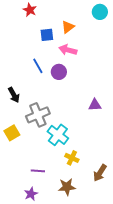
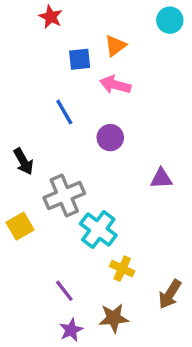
purple circle: (59, 72) -> (110, 138), moved
purple line: (38, 171) -> (64, 291), turned 48
purple star: (31, 194) -> (71, 330), moved

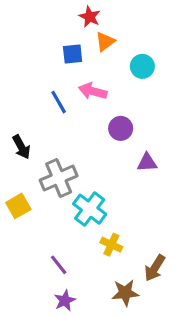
red star: (51, 17) -> (90, 17), moved
cyan circle: (170, 20) -> (142, 66), moved
pink arrow: (115, 85) -> (93, 91), moved
purple circle: (110, 138) -> (121, 128), moved
brown star: (114, 318) -> (125, 293), moved

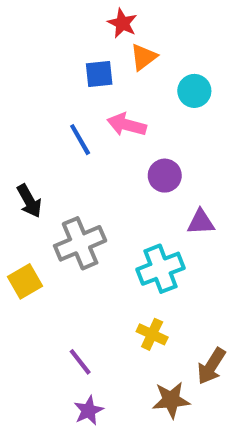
cyan cross: (90, 209) -> (160, 269), moved, turned 32

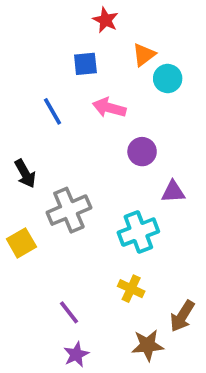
orange triangle: (144, 57) -> (144, 55), moved
blue line: (80, 140) -> (53, 111), moved

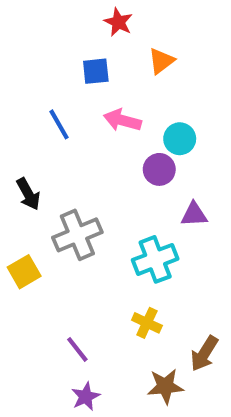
cyan circle: (168, 79) -> (180, 139), moved

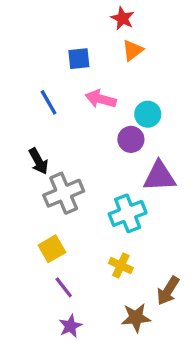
red star: (118, 22) -> (123, 18), moved
black arrow: (28, 194) -> (38, 161), moved
purple triangle: (194, 214) -> (160, 176), size x1.5
yellow square: (24, 272) -> (52, 249), moved

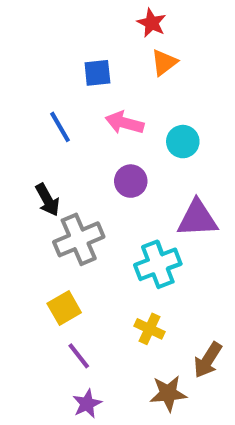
purple circle: (131, 139) -> (131, 181), moved

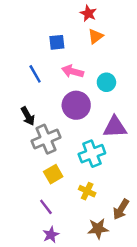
purple circle: (131, 181) -> (76, 105), size x1.5
yellow square: (64, 308) -> (53, 174), moved

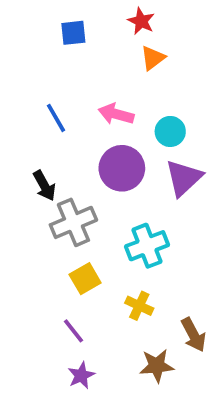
blue square: (57, 42) -> (73, 33), moved
purple triangle: (115, 127) -> (184, 178), moved, turned -40
brown arrow: (121, 209) -> (193, 335), turned -60

